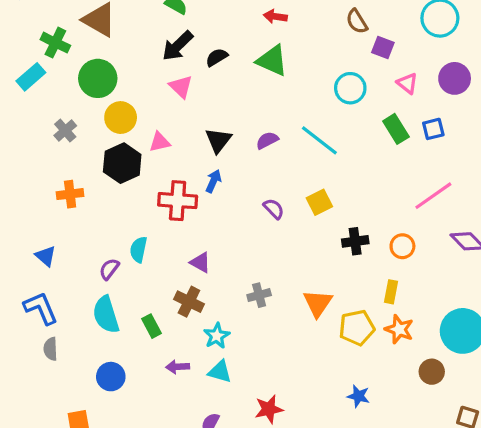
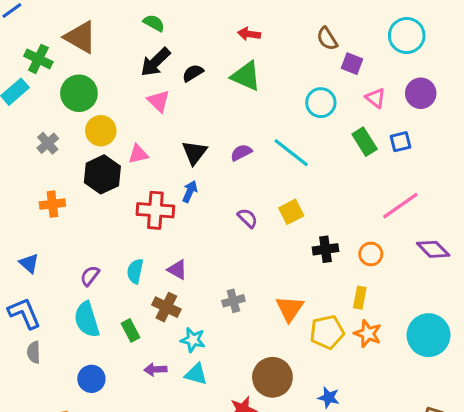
cyan semicircle: (138, 249) -> (135, 271), moved
cyan star: (217, 336) -> (193, 340), turned -30
brown circle: (432, 372) -> (272, 377), moved, size x1.6

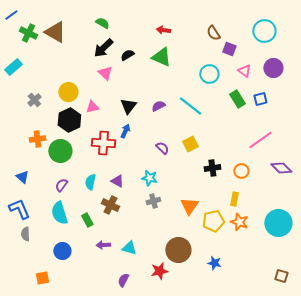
green cross: (38, 59) -> (28, 33), moved
green circle: (79, 93) -> (60, 151), moved
cyan star: (193, 340) -> (149, 178), moved

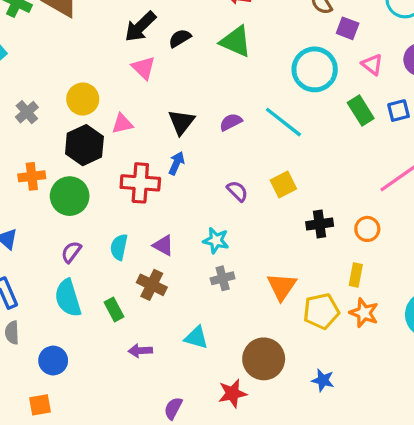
cyan circle: (209, 74) -> (315, 69), size x1.4
cyan triangle: (129, 248) -> (196, 337), moved
blue circle: (62, 251) -> (53, 361), moved

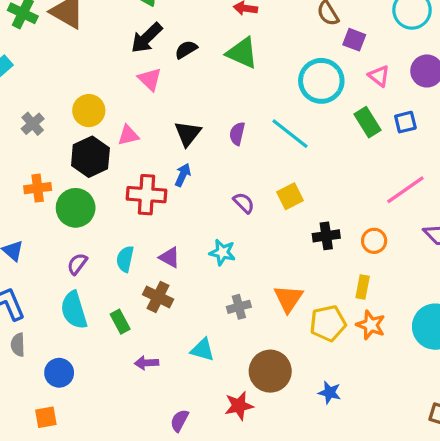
purple semicircle: (231, 122) -> (237, 134), turned -50
gray cross: (223, 278) -> (239, 307), moved

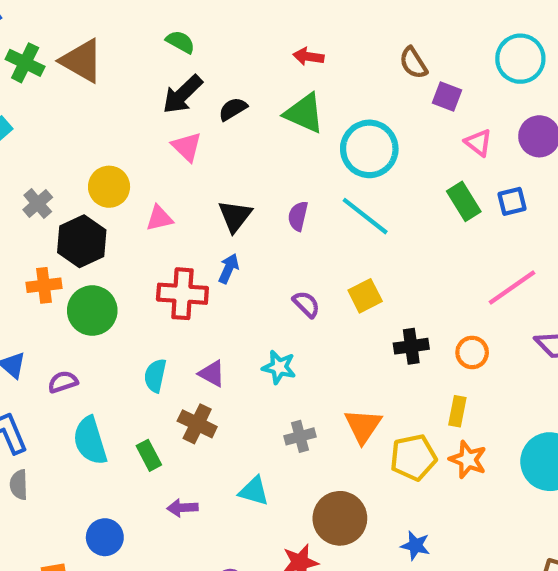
cyan circle: (321, 81) -> (369, 149), moved
black hexagon: (90, 157) -> (82, 241), moved
purple semicircle: (77, 264) -> (63, 382), moved, turned 35
blue circle: (59, 373) -> (105, 537), moved

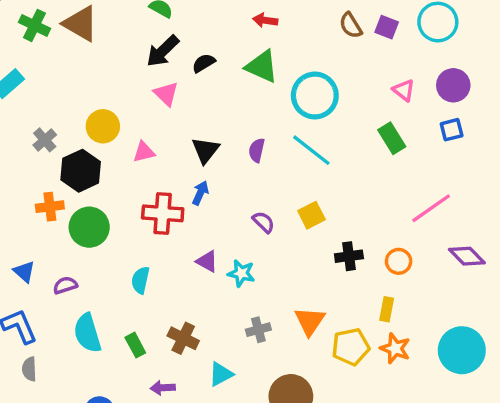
purple square: (447, 96) -> (387, 27), moved
blue square: (512, 201) -> (452, 130), moved
purple triangle: (212, 373) -> (207, 261), moved
brown cross: (197, 424) -> (183, 338), moved
cyan triangle: (254, 491) -> (221, 374), turned -44

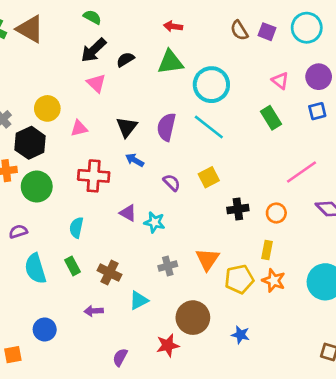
green triangle: (262, 66) -> (170, 62), turned -32
purple semicircle: (257, 150) -> (166, 127), size x1.5
blue arrow: (200, 193) -> (135, 160), moved, turned -84
green rectangle: (135, 345) -> (72, 266), moved

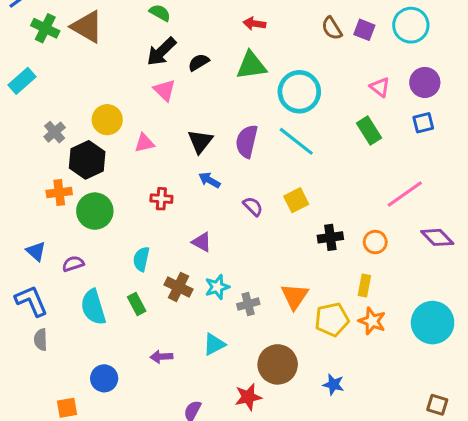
red cross: (94, 176) -> (161, 199), size x0.6
cyan star: (154, 222) -> (217, 287), moved, turned -30
brown cross: (109, 273) -> (178, 287), moved

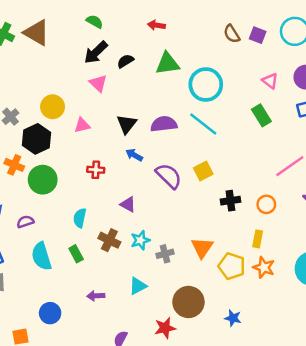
red arrow: (254, 24) -> (156, 25), moved
purple semicircle: (247, 141) -> (164, 124), turned 70
orange cross: (59, 192) -> (14, 165), turned 30
purple semicircle: (253, 206) -> (169, 176), size x1.6
yellow pentagon: (332, 320) -> (232, 266), turned 30

